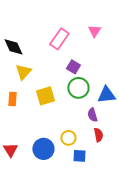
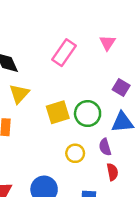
purple square: (73, 67) -> (121, 87), moved
yellow square: (45, 96) -> (58, 112), moved
yellow circle: (68, 138) -> (75, 153), moved

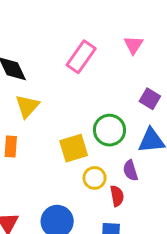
yellow square: (58, 112) -> (74, 148), moved
red semicircle: (112, 172) -> (117, 196), moved

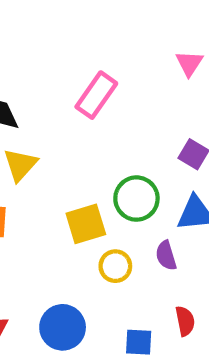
pink triangle: (133, 45) -> (189, 63), moved
red semicircle: (117, 196) -> (185, 321), moved

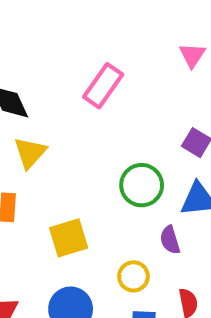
yellow square: (86, 224) -> (69, 238), moved
yellow circle: (115, 266) -> (133, 276), moved

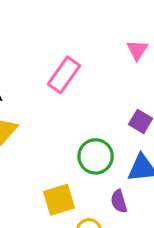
yellow square: (69, 238) -> (59, 200), moved

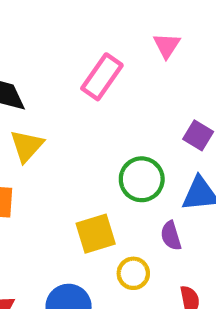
pink triangle: (137, 50) -> (167, 46), moved

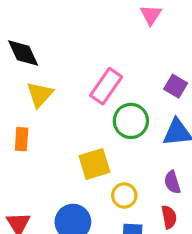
pink rectangle: (102, 77) -> (106, 86), moved
purple semicircle: (171, 236) -> (172, 182), moved

